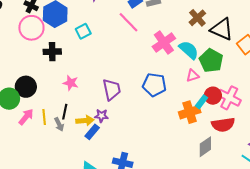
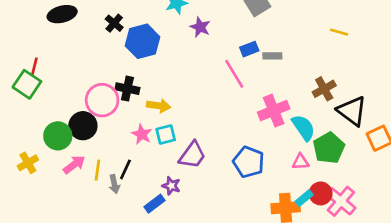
pink circle: (31, 28) -> (102, 100), moved
cyan square: (83, 31) -> (166, 135), moved
purple trapezoid: (112, 89) -> (192, 155), turned 35
yellow arrow: (85, 121) -> (159, 106), moved

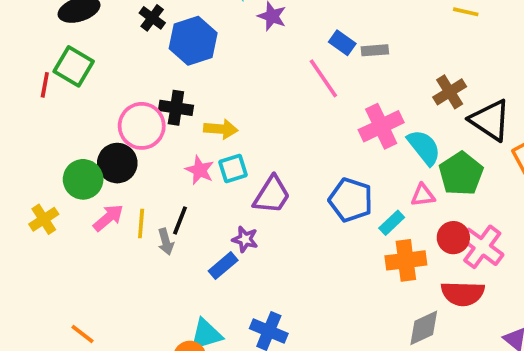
blue rectangle: (249, 49) -> (342, 43), turned 60
green square: (27, 84) -> (74, 66), moved
cyan rectangle: (304, 198) -> (392, 223), moved

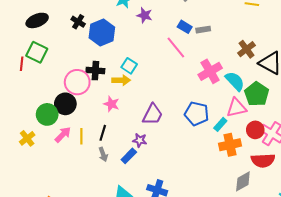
cyan square: (233, 168) -> (129, 66), moved, turned -35
pink triangle: (423, 195) -> (236, 108), size x1.5
gray arrow: (166, 242) -> (103, 154), moved

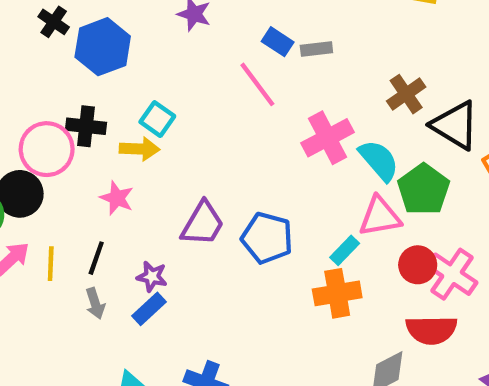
blue pentagon: (197, 114) -> (267, 238), moved
purple star: (140, 140) -> (152, 277), moved
orange cross: (230, 145) -> (337, 293), moved

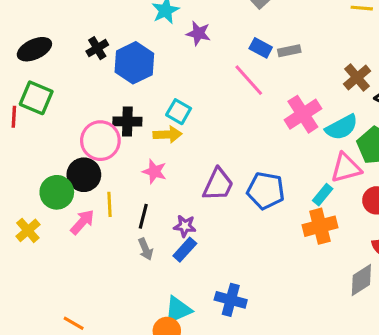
black cross: (54, 22) -> (97, 48), turned 30
cyan semicircle: (379, 160) -> (342, 127), turned 108
yellow line: (51, 264) -> (109, 204), moved

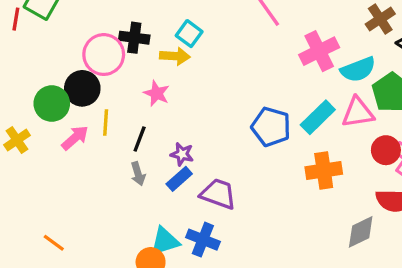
purple trapezoid: (218, 184) -> (218, 194), moved, turned -102
cyan rectangle: (323, 195) -> (318, 117), moved, size x1.5
blue cross: (231, 300) -> (203, 240), moved

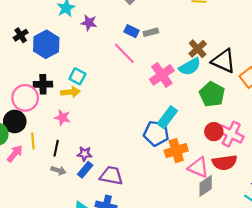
cyan semicircle: (358, 69) -> (190, 67), moved
pink triangle: (358, 112) -> (198, 167), moved, turned 40
blue pentagon: (271, 127) -> (156, 133), moved
gray arrow: (138, 174) -> (58, 170), turned -48

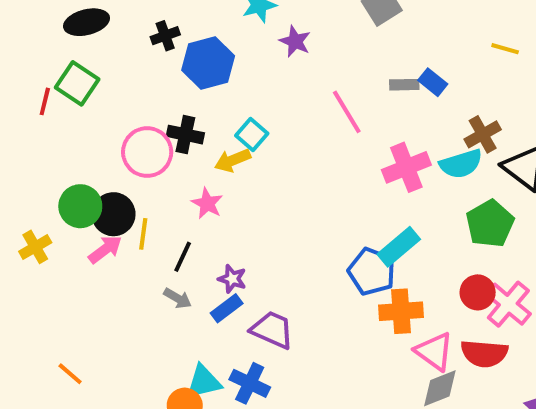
blue rectangle: (132, 31) -> (433, 82), moved
yellow arrow: (71, 92) -> (232, 160), turned 150
black circle: (15, 121) -> (113, 214), moved

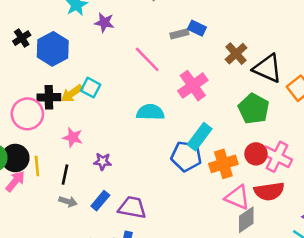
yellow arrow: (232, 160) -> (72, 94), moved
cyan semicircle: (461, 164) -> (150, 112), moved, turned -148
purple star: (232, 279) -> (103, 161), moved
orange cross: (401, 311) -> (223, 164), moved

